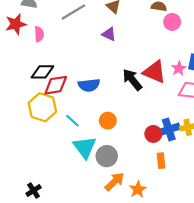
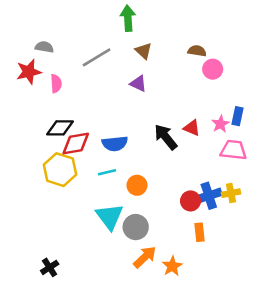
red triangle: (154, 72) -> (192, 128), size x0.6
cyan line: (72, 121) -> (107, 172), moved, turned -56

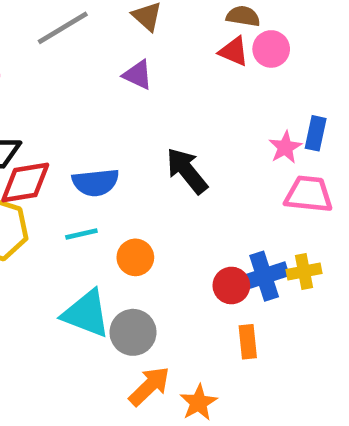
red triangle: (192, 128) -> (234, 51), moved
cyan triangle: (110, 217) -> (86, 314), turned -32

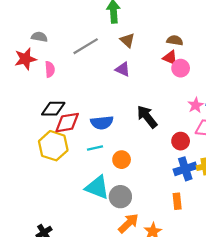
pink circle: (271, 49) -> (181, 68), moved
red circle: (231, 285) -> (181, 141), moved

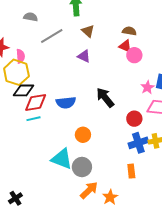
gray semicircle: (39, 37) -> (31, 17), moved
yellow hexagon: (53, 146) -> (16, 72), moved
cyan line: (95, 148) -> (34, 119), moved

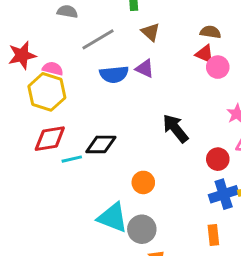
pink semicircle: (20, 56) -> (53, 69), turned -72
black diamond: (24, 90) -> (101, 144), moved
red diamond: (36, 103) -> (50, 139), moved
blue semicircle: (66, 103) -> (114, 74), moved

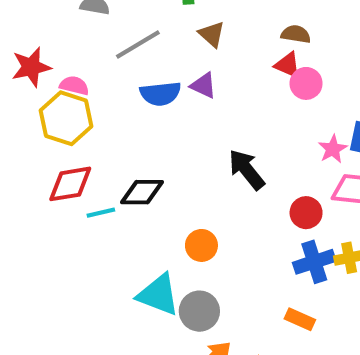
orange rectangle: (213, 235) -> (300, 319), turned -60

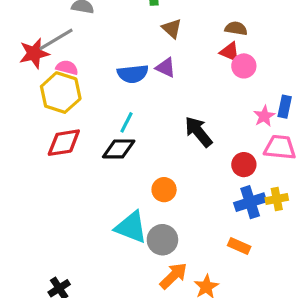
gray line: (138, 44) -> (56, 39), moved
cyan line: (101, 213) -> (126, 122), moved, turned -50

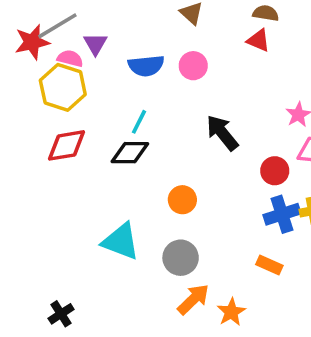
pink circle: (244, 66) -> (193, 66), moved
purple triangle: (166, 68) -> (95, 44), moved, turned 35
cyan triangle: (131, 227) -> (121, 241), moved

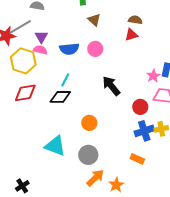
red triangle: (258, 40) -> (131, 35), turned -40
pink semicircle: (70, 58) -> (40, 50), moved

